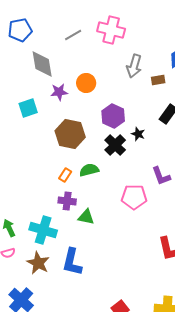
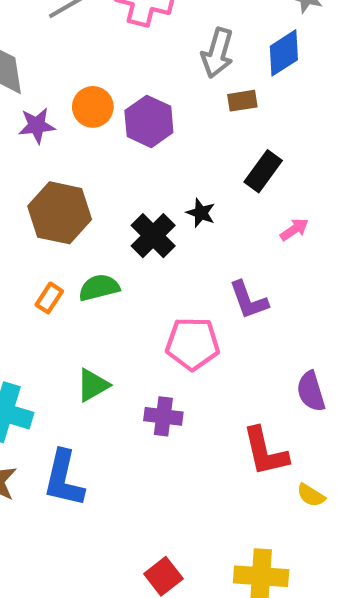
gray arrow: (134, 66) -> (217, 53), moved
purple hexagon: (113, 116) -> (149, 121), moved
purple cross: (67, 201) -> (163, 416), moved
green triangle: (86, 217) -> (93, 385), turned -42

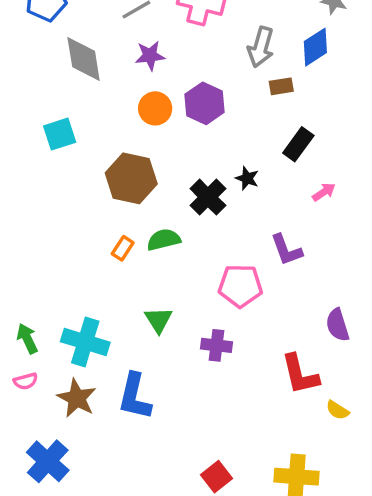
orange circle: (93, 107) -> (155, 108), moved
purple star: (37, 126) -> (150, 56), moved
green triangle: (93, 385) -> (159, 320), turned -32

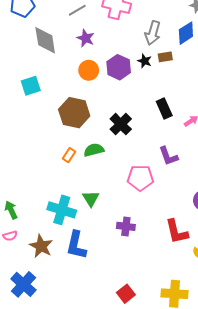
purple star: (150, 56) -> (86, 38), turned 30
black rectangle: (298, 144) -> (164, 109), moved, turned -60
black star: (247, 178) -> (145, 61), moved
cyan cross: (85, 342) -> (62, 210), moved
purple cross: (216, 345) -> (126, 226), moved

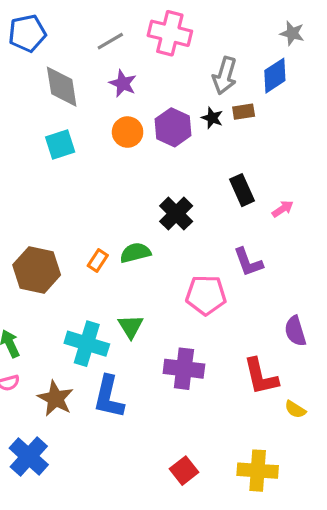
cyan square: (31, 86) -> (60, 145), moved
brown hexagon: (74, 113) -> (37, 270), moved
purple cross: (126, 226) -> (184, 369), size x1.4

